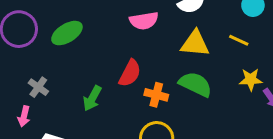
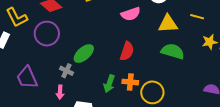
green ellipse: (67, 33) -> (84, 54), moved
orange cross: (156, 95) -> (130, 82), moved
green arrow: (92, 98) -> (109, 84), moved

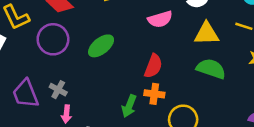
green ellipse: (84, 54) -> (101, 46), moved
gray cross: (66, 71) -> (58, 90), moved
orange cross: (130, 82) -> (154, 94), moved

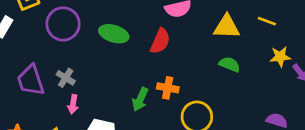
green ellipse: (101, 46) -> (114, 34), turned 52
red semicircle: (153, 66) -> (160, 41), moved
green semicircle: (211, 69) -> (229, 64), size x0.7

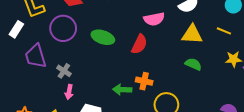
purple trapezoid: (31, 80) -> (36, 56), moved
green arrow: (140, 99) -> (122, 90), turned 66

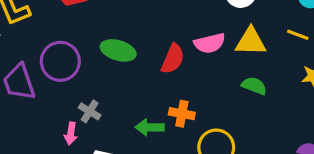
pink semicircle: (154, 19) -> (210, 43), moved
purple circle: (63, 28) -> (60, 61), moved
gray cross: (64, 71) -> (90, 111), moved

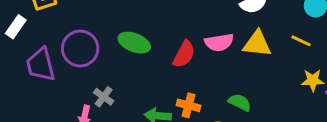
green semicircle: (254, 86) -> (240, 102), moved

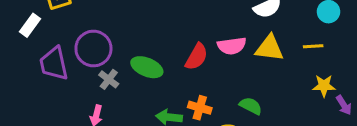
yellow line: (301, 41) -> (313, 46), turned -30
green ellipse: (134, 43) -> (147, 67), moved
gray cross: (104, 97) -> (109, 79), moved

